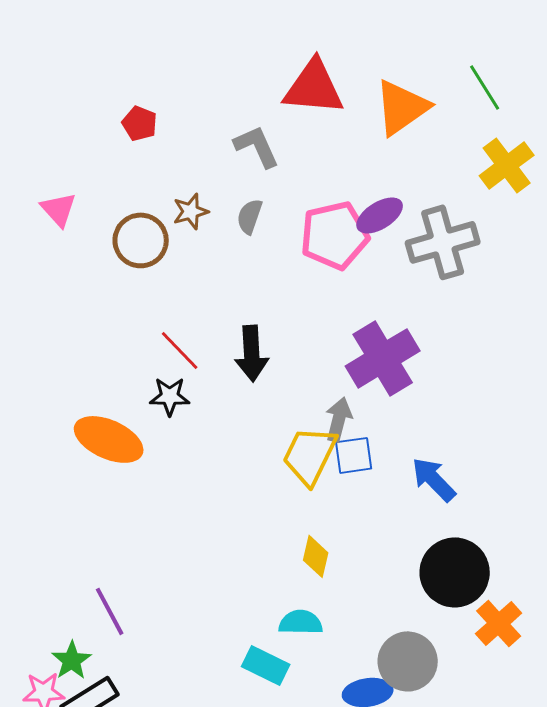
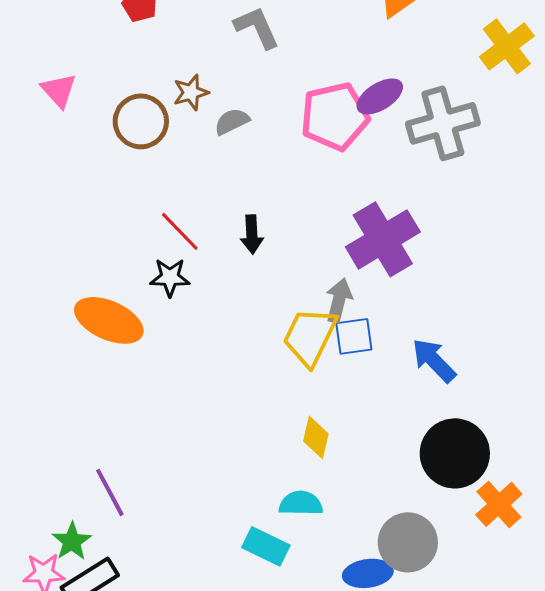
gray semicircle: (250, 216) -> (232, 121), moved, turned 45
black arrow: (252, 353) -> (252, 234), size x0.7

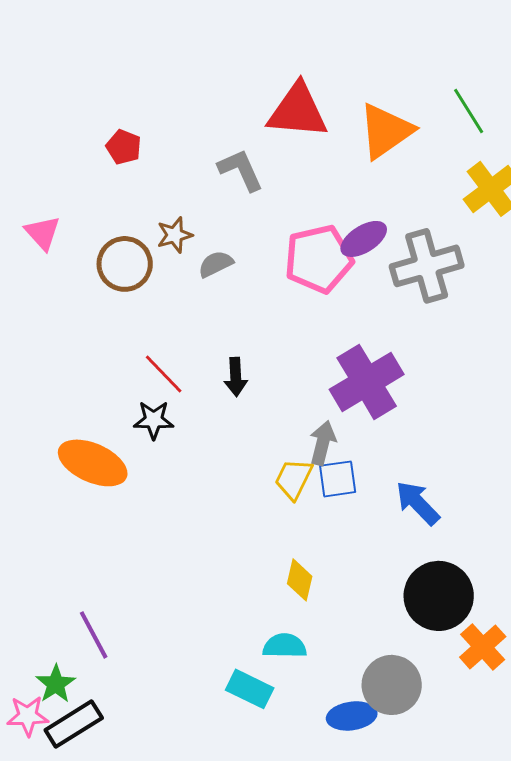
yellow trapezoid: (310, 336) -> (294, 479), size x0.7

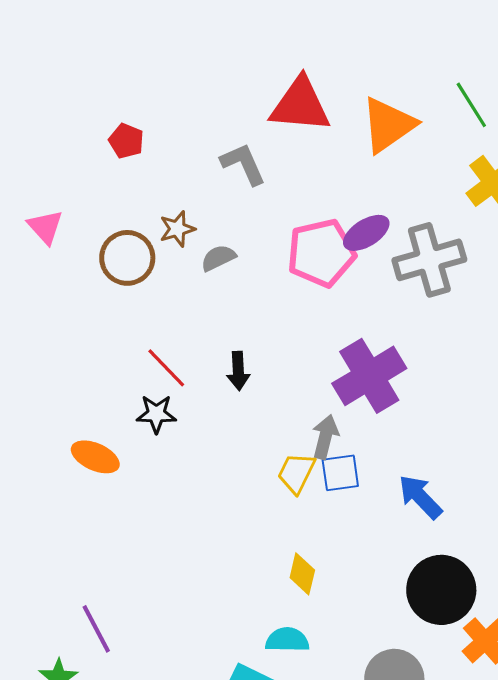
orange ellipse: (93, 463) -> (95, 457), size x0.7

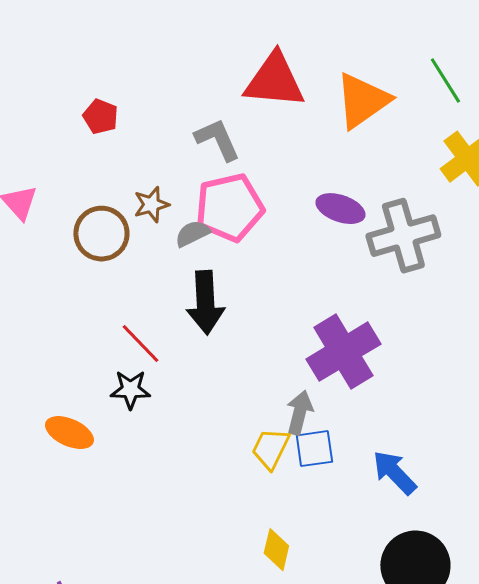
purple ellipse: (366, 233) -> (340, 209), turned 51
pink pentagon: (321, 253) -> (229, 208), moved
black arrow: (238, 371) -> (205, 303), moved, size x1.6

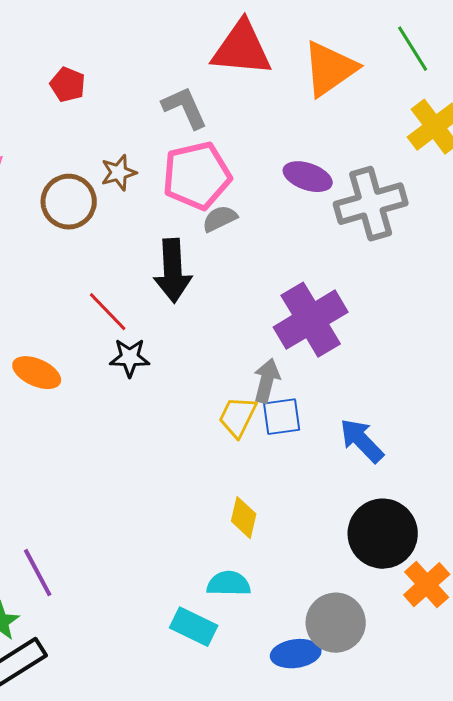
gray semicircle: (192, 234) -> (220, 219), moved
black star: (130, 390) -> (130, 358), moved
orange ellipse: (69, 433) -> (37, 373), moved

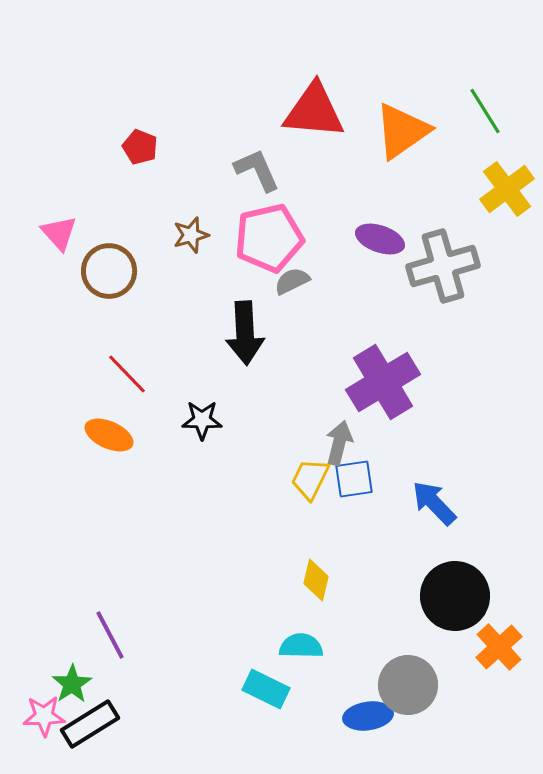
brown circle: (69, 202) -> (109, 271), moved
red line: (108, 312) -> (127, 374), moved

